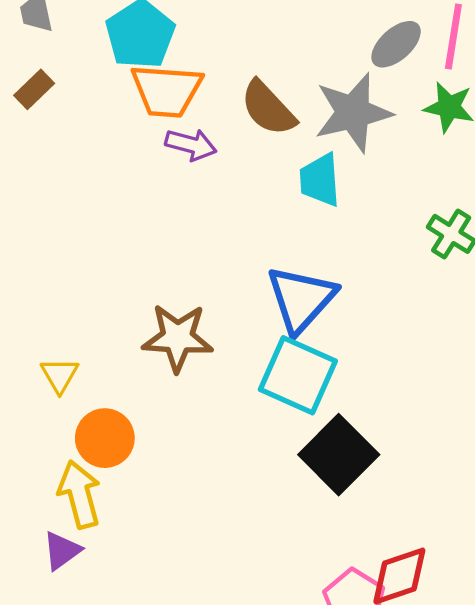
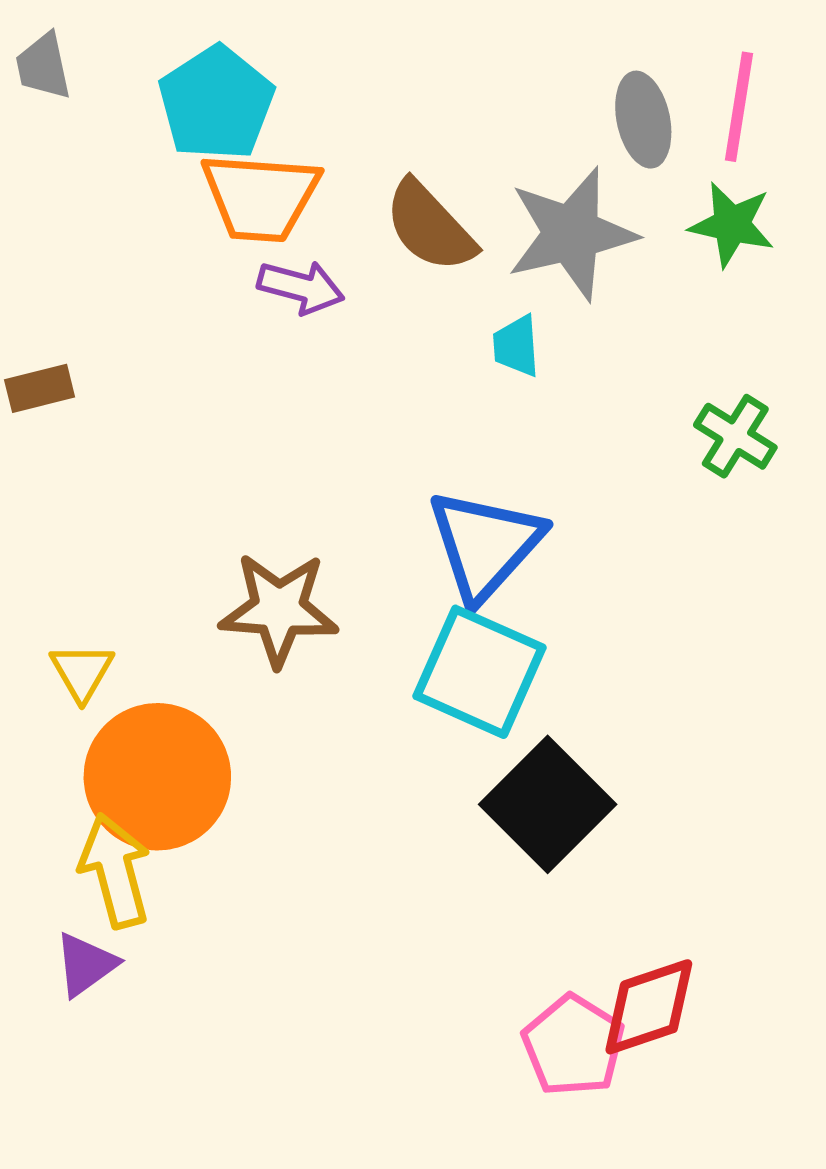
gray ellipse: (396, 44) -> (643, 120), turned -60
brown rectangle: (34, 89) -> (40, 388), moved, turned 30
cyan trapezoid: (320, 180) -> (516, 346), size x0.7
orange circle: (105, 438) -> (157, 777), size x1.5

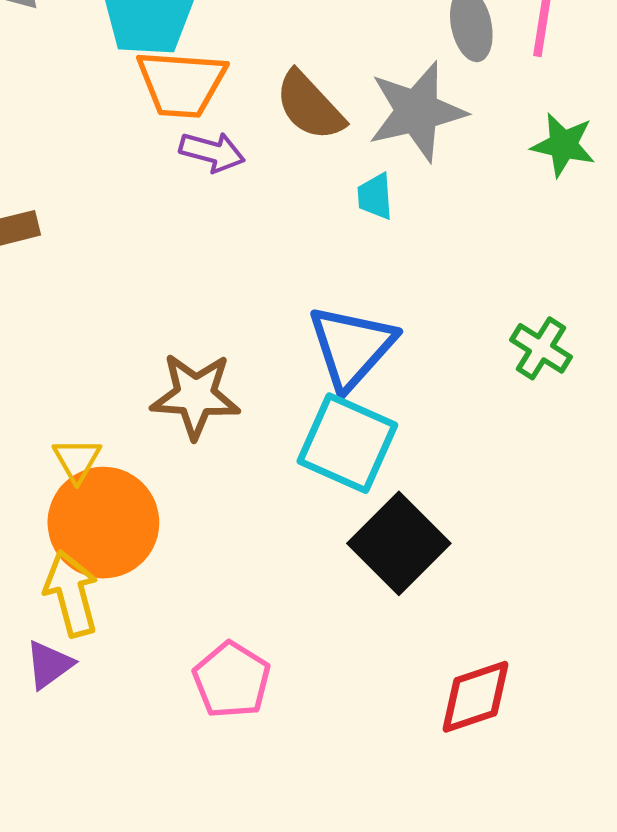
green star: (732, 225) -> (563, 145), moved
green cross: (735, 436) -> (541, 348), moved
yellow triangle: (82, 672) -> (77, 460), moved
pink pentagon: (573, 1045) -> (232, 680), moved

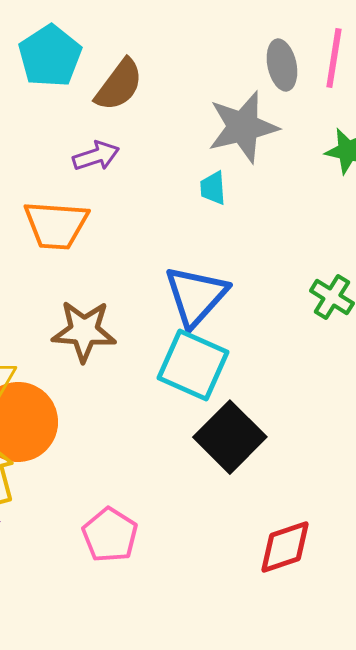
orange trapezoid: (181, 84) -> (56, 225), moved
brown semicircle: (310, 106) -> (119, 85), moved, turned -100
purple arrow: (212, 152) -> (96, 156), turned -33

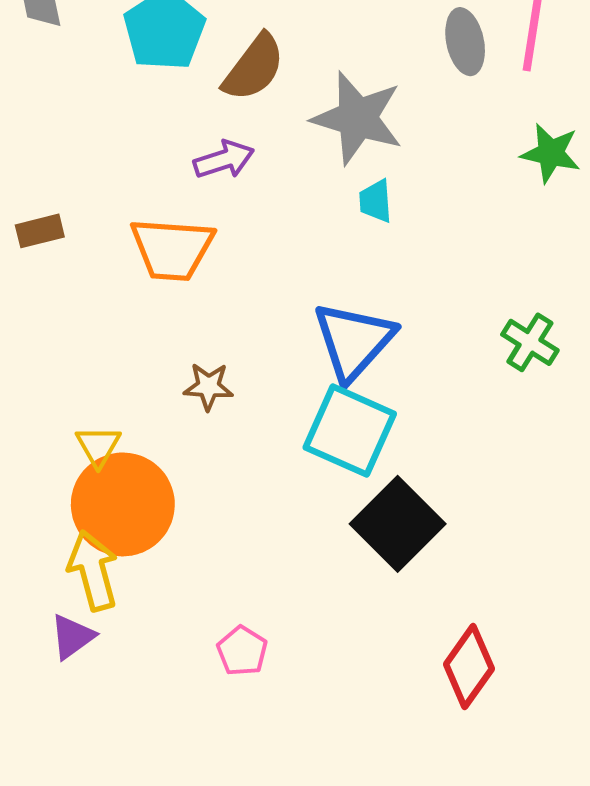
gray star: (243, 127) -> (357, 118), moved, turned 30
brown star: (84, 331) -> (208, 386), size x0.6
pink pentagon: (110, 535) -> (242, 651), size x0.7
red diamond: (285, 547) -> (469, 666), turned -36

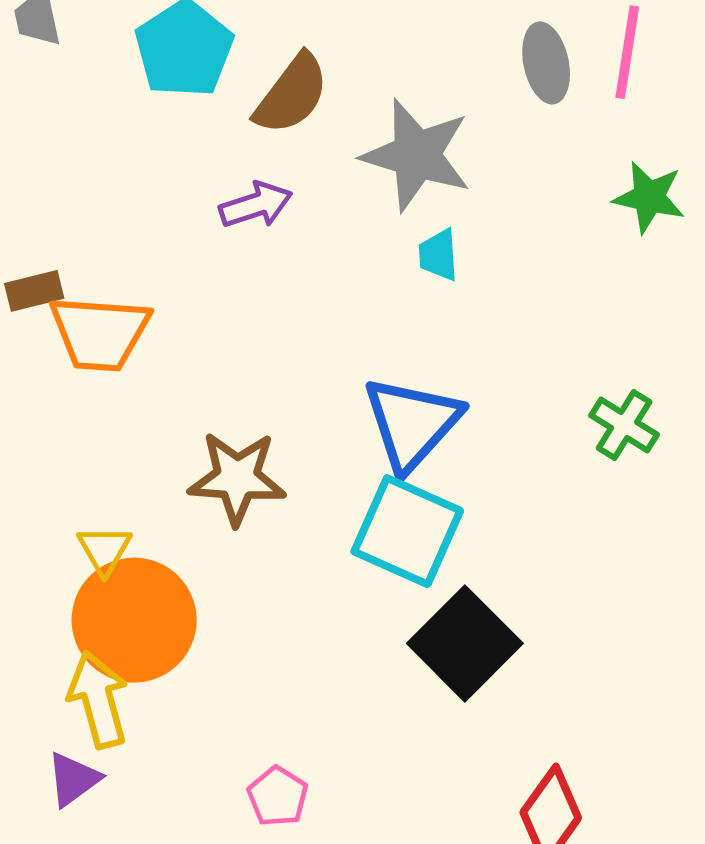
orange trapezoid: (172, 249) -> (100, 333), moved
brown star: (208, 386) -> (237, 478), size x1.6

